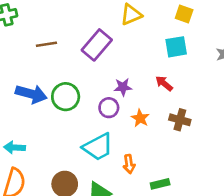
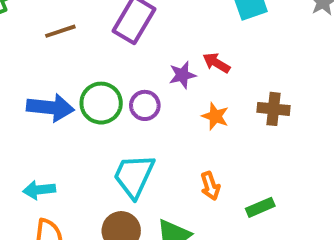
red arrow: (164, 83) -> (216, 63), moved
purple circle: (109, 108) -> (145, 105), moved
cyan trapezoid: (98, 147) -> (134, 176), moved, turned 152

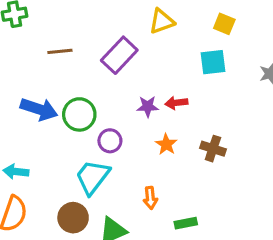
red arrow: (216, 63) -> (176, 103), turned -50
purple circle: (145, 105) -> (110, 141), moved

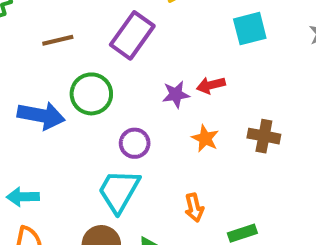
green circle: (79, 114) -> (91, 94), moved

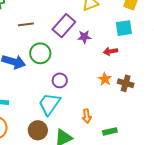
red arrow: (211, 85) -> (110, 51), moved
purple star: (176, 94) -> (84, 37), moved
orange star: (205, 138) -> (105, 79), moved

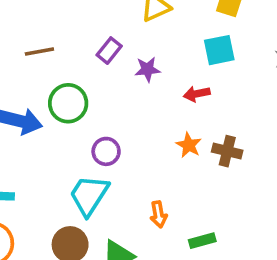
purple rectangle: (64, 26) -> (109, 51), size x0.6

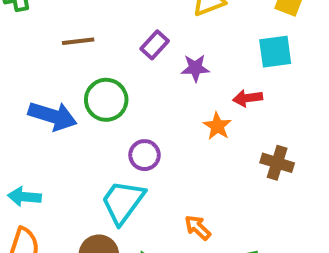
orange star: (189, 145) -> (217, 126), moved
orange arrow: (159, 214) -> (198, 228), turned 140

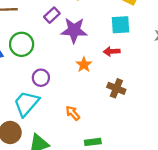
purple star: (195, 68) -> (74, 30), size x1.6
red arrow: (248, 98) -> (112, 51), moved
orange arrow: (198, 228) -> (73, 113), moved

